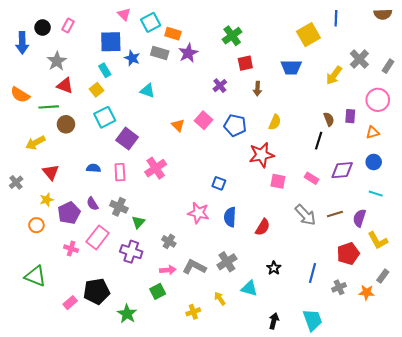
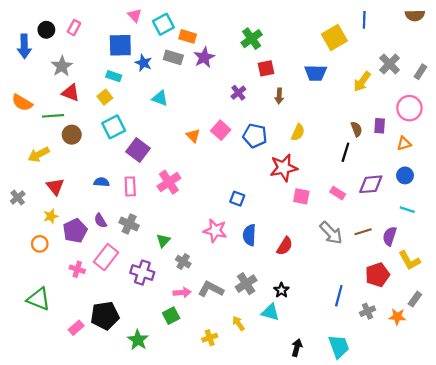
cyan rectangle: (105, 70) -> (114, 76), turned -40
green triangle: (138, 222) -> (163, 241), moved
black star: (274, 268) -> (281, 290), moved

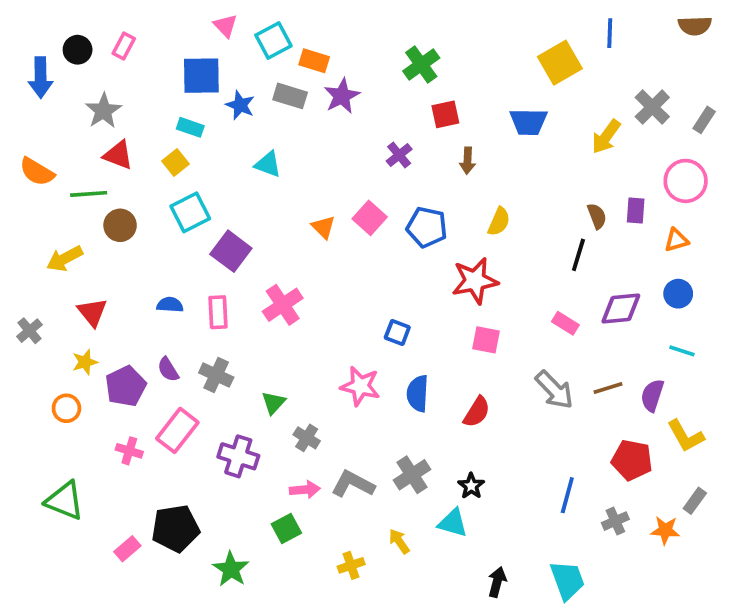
pink square: (301, 196) -> (486, 340), moved
red pentagon: (377, 275) -> (632, 460), turned 30

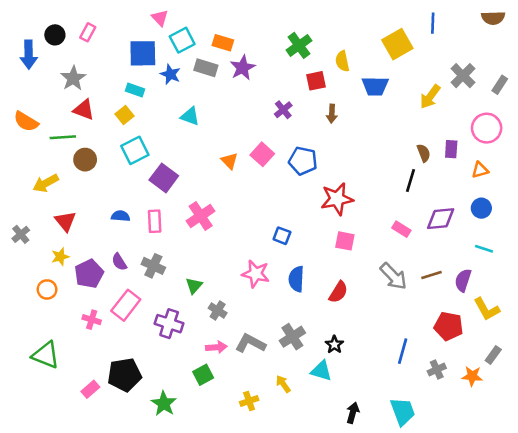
cyan square: (273, 40) -> (182, 40), moved
yellow semicircle: (499, 222) -> (342, 61), moved, turned 144

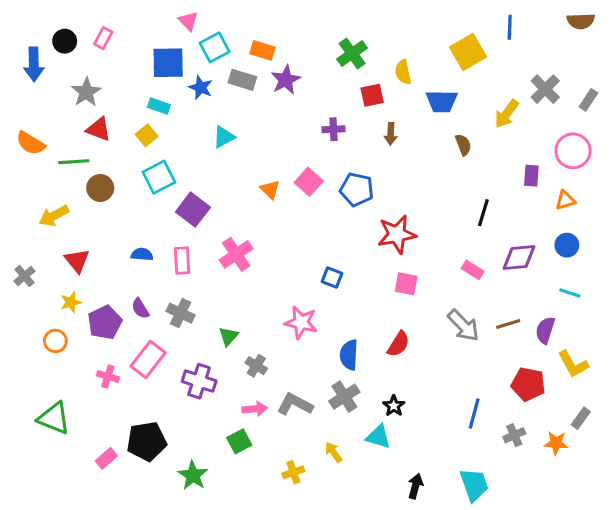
purple cross: (283, 110) -> (334, 129), turned 36
cyan triangle: (190, 116) -> (224, 137), turned -48
brown semicircle: (424, 153) -> (463, 145), moved
blue semicircle: (296, 279) -> (349, 355), moved

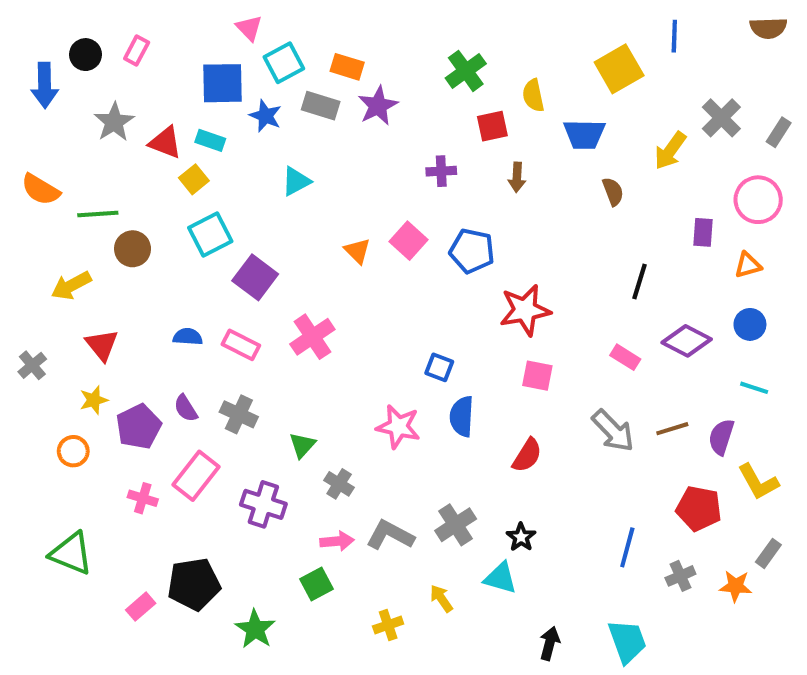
red triangle: (99, 129) -> (165, 142), moved
purple diamond: (519, 257) -> (687, 341), turned 33
pink rectangle: (182, 261) -> (241, 345), turned -60
blue semicircle: (349, 355) -> (462, 416), moved

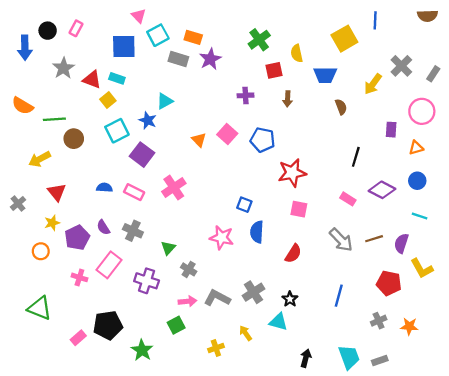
blue star: (265, 116) -> (148, 120), moved
blue line: (627, 547) -> (339, 296), moved
gray rectangle: (768, 553) -> (380, 360), moved, turned 35

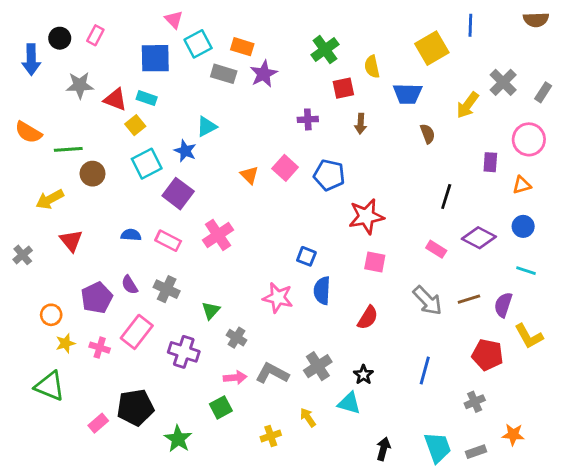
gray star: (63, 68) -> (80, 85), turned 30
yellow star: (52, 223) -> (65, 343), moved
orange star: (409, 326) -> (513, 435), moved

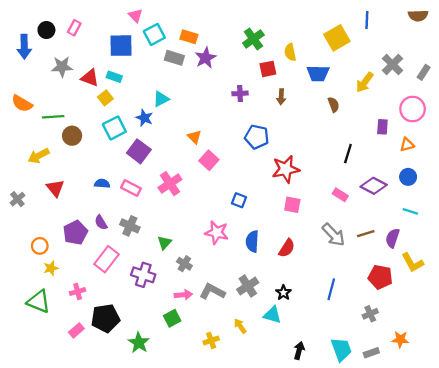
pink square: (285, 168) -> (209, 160), moved
blue semicircle: (322, 291) -> (252, 241), moved
pink cross: (100, 348) -> (78, 292), moved, turned -32

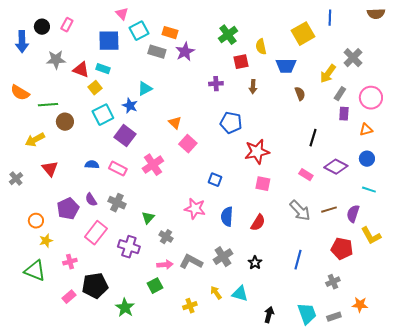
gray rectangle: (424, 72) -> (340, 94), moved
cyan triangle: (272, 315) -> (240, 294), moved

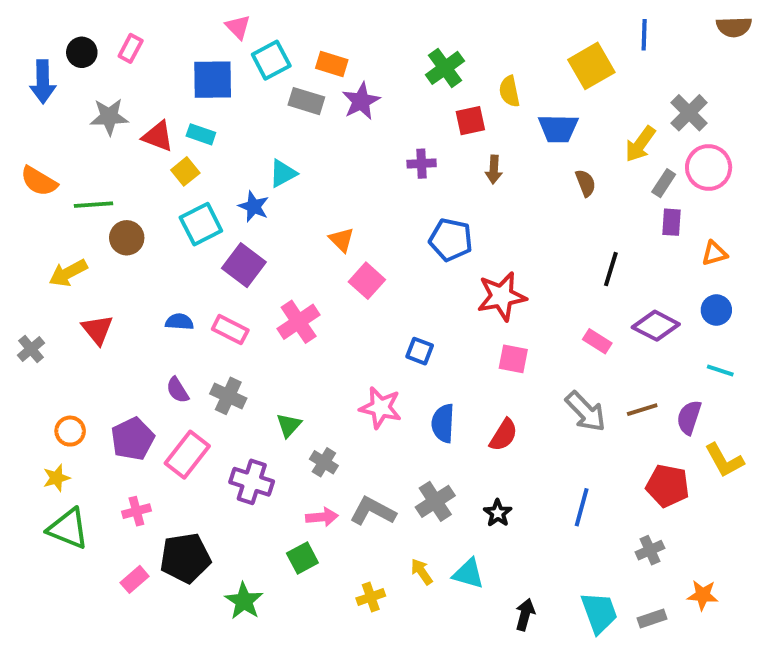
pink circle: (371, 98) -> (709, 167), moved
purple pentagon: (68, 209) -> (133, 439), moved
yellow star: (46, 241) -> (56, 478), moved

